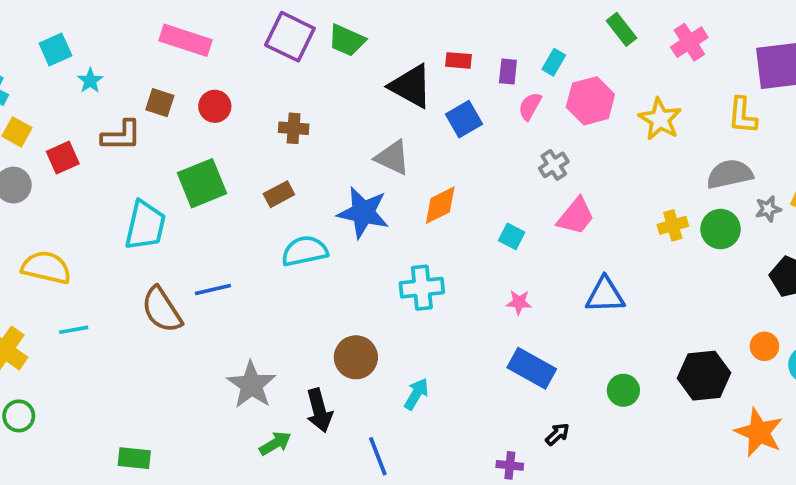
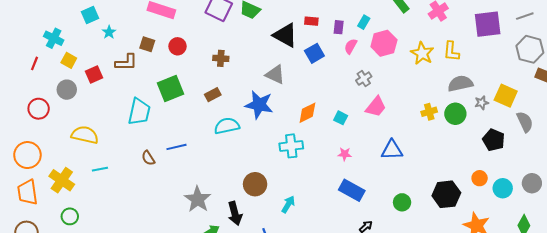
yellow L-shape: (742, 115) -> (451, 51), moved
orange diamond: (440, 205) -> (307, 113), moved
brown semicircle: (162, 310) -> (148, 158), size x0.6

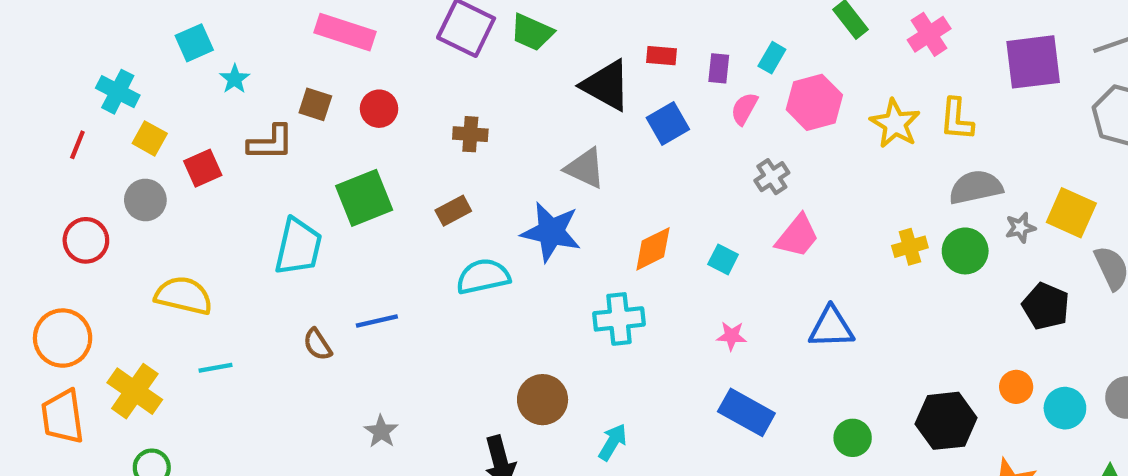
gray star: (198, 199) -> (381, 431), moved, size x0.6

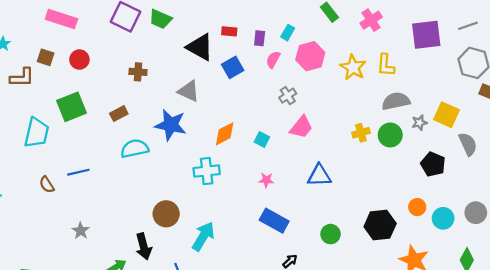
brown cross: (470, 134) -> (138, 72), moved
cyan arrow: (613, 442) -> (203, 236), size x1.5

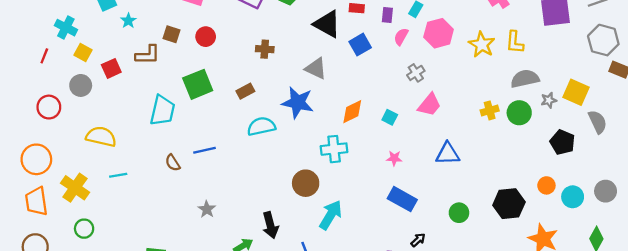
brown circle: (166, 214) -> (306, 183), moved

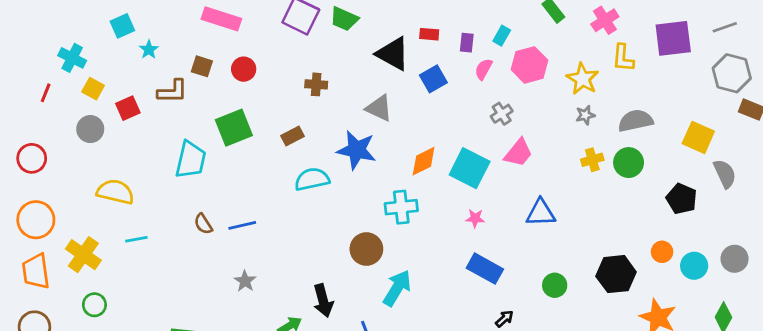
yellow L-shape: (515, 42) -> (623, 58), moved
gray star: (549, 100) -> (585, 115), moved
red circle: (49, 107) -> (32, 158), moved
cyan square: (390, 117) -> (470, 168), size x2.0
blue line: (205, 150) -> (242, 225), moved

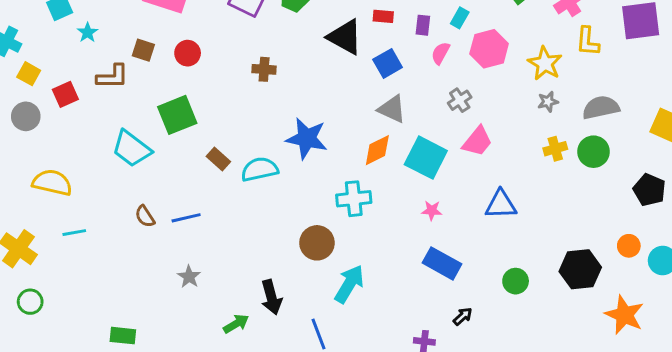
gray triangle: (379, 108) -> (392, 109), moved
brown rectangle: (292, 136) -> (218, 159), moved, turned 70
cyan trapezoid: (191, 160) -> (132, 149), turned 114

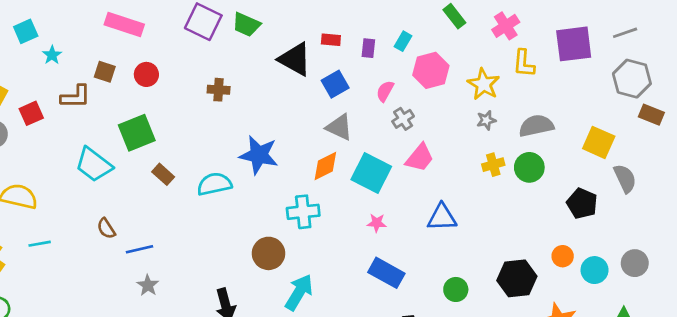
pink semicircle: (441, 53) -> (385, 91), moved
brown rectangle: (218, 159) -> (163, 174), moved
blue line: (186, 218) -> (139, 249), moved

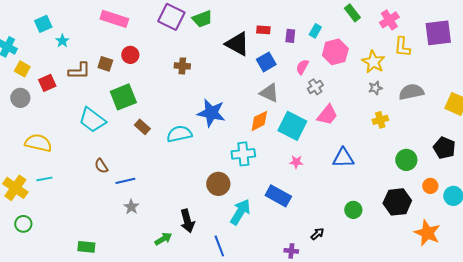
green trapezoid: (246, 25) -> (202, 19), turned -45
brown square: (105, 72) -> (105, 64), moved
green circle: (529, 167) -> (406, 160), moved
cyan line: (40, 244) -> (44, 179), moved
blue rectangle: (386, 273) -> (278, 196), moved

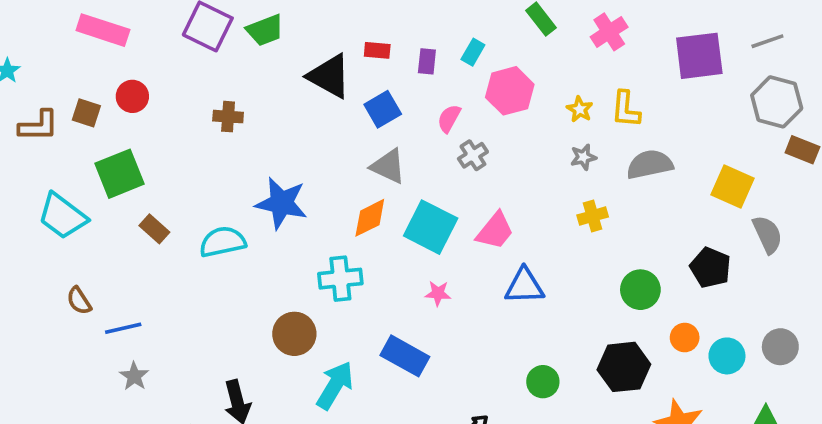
yellow L-shape: (402, 47) -> (626, 109), moved
yellow star: (373, 62) -> (580, 109), size x0.6
pink trapezoid: (327, 115) -> (495, 231), moved

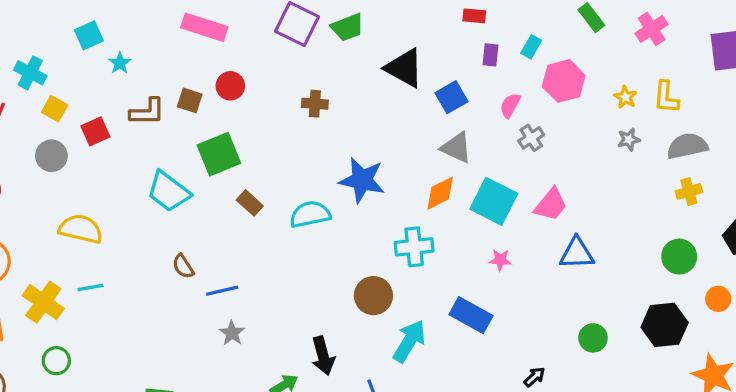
red rectangle: (377, 50) -> (474, 16), moved
yellow cross: (593, 216) -> (689, 192), moved

